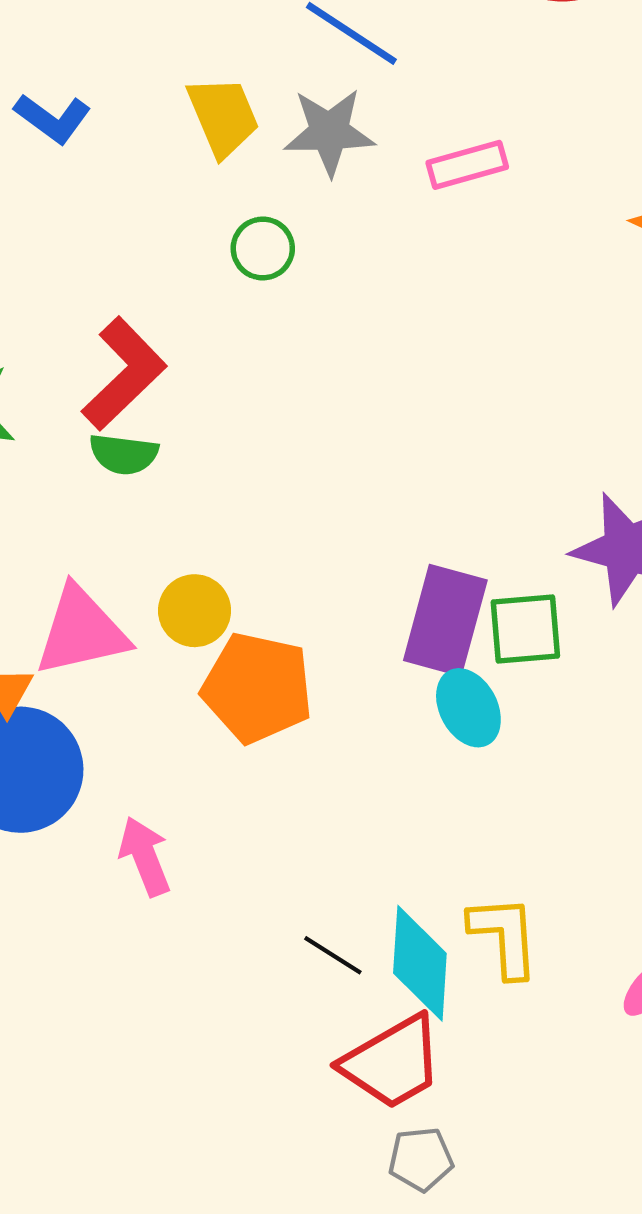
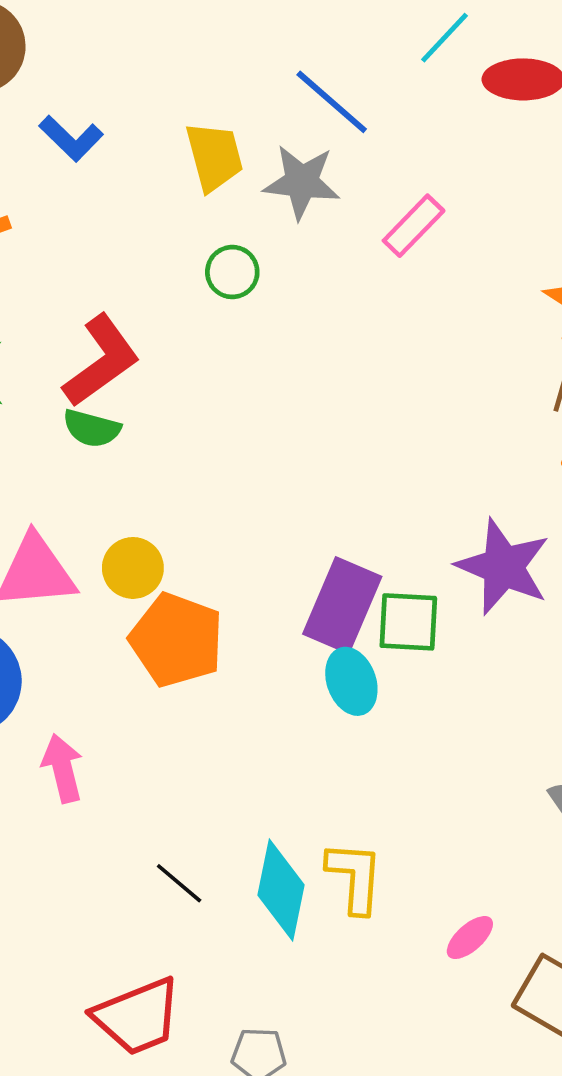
pink rectangle: (467, 165) -> (414, 226), turned -38
black line: (333, 955) -> (179, 883), moved
red trapezoid: (392, 1062) -> (137, 1017), moved

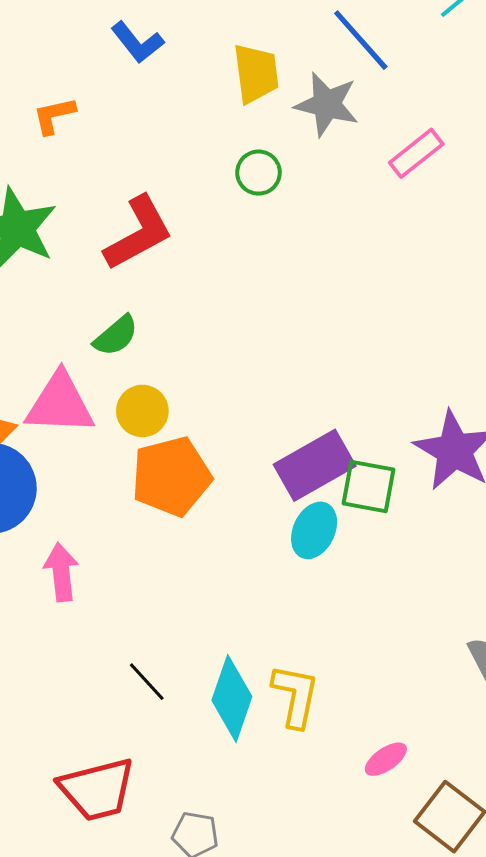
green semicircle: (92, 428) -> (116, 336), moved, turned -63
purple rectangle: (342, 605) -> (315, 465), turned 30
orange pentagon: (177, 640) -> (171, 476), turned 30
cyan ellipse: (351, 681) -> (314, 530), turned 38

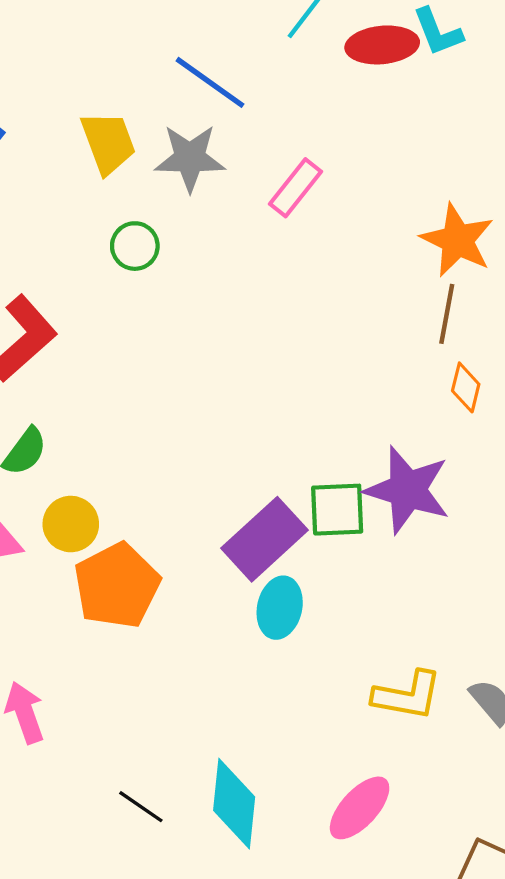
green square: (369, 487) -> (337, 510), moved
yellow L-shape: (295, 696) -> (407, 695), moved, turned 102
pink ellipse: (386, 759) -> (360, 808), moved, size x1.5

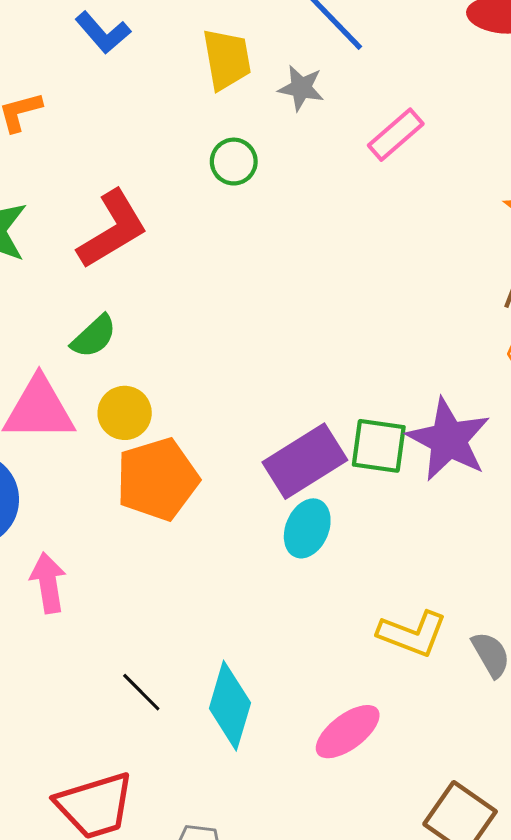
gray star: (190, 158) -> (301, 88), size x0.7

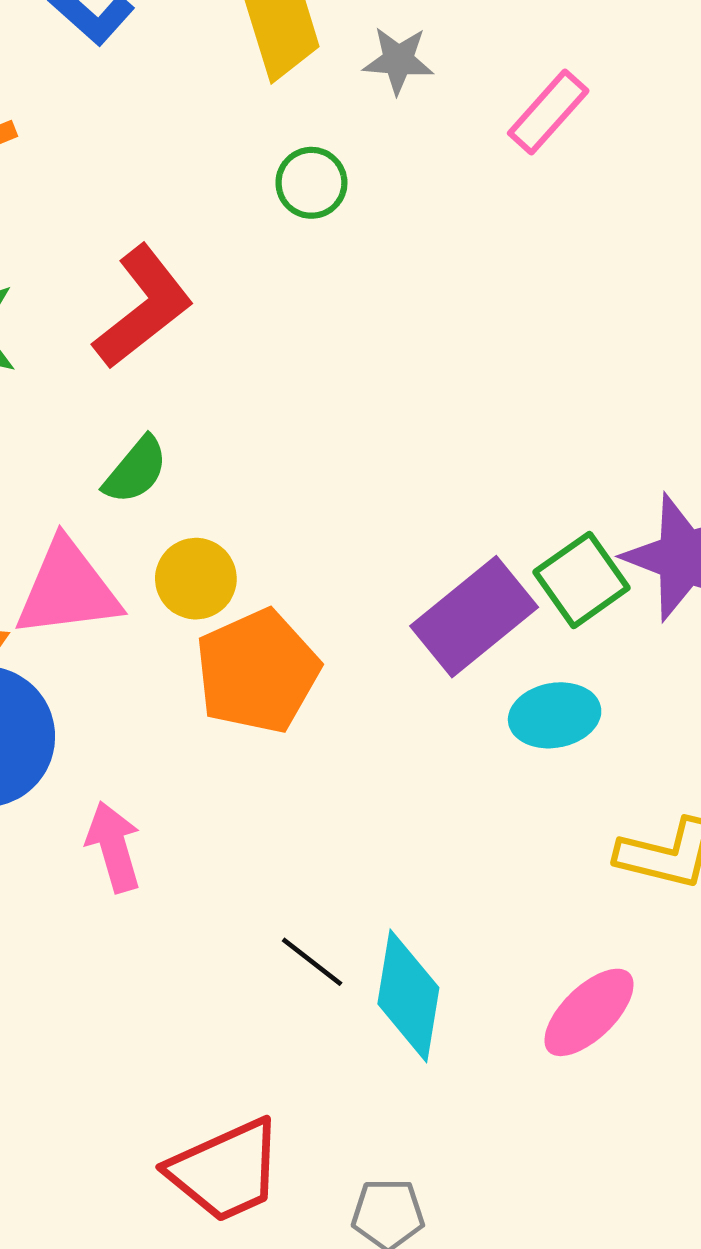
green square: (379, 446) -> (582, 580), turned -36
cyan ellipse: (307, 528) -> (555, 715), moved, turned 64
black line: (141, 692) -> (312, 962), moved

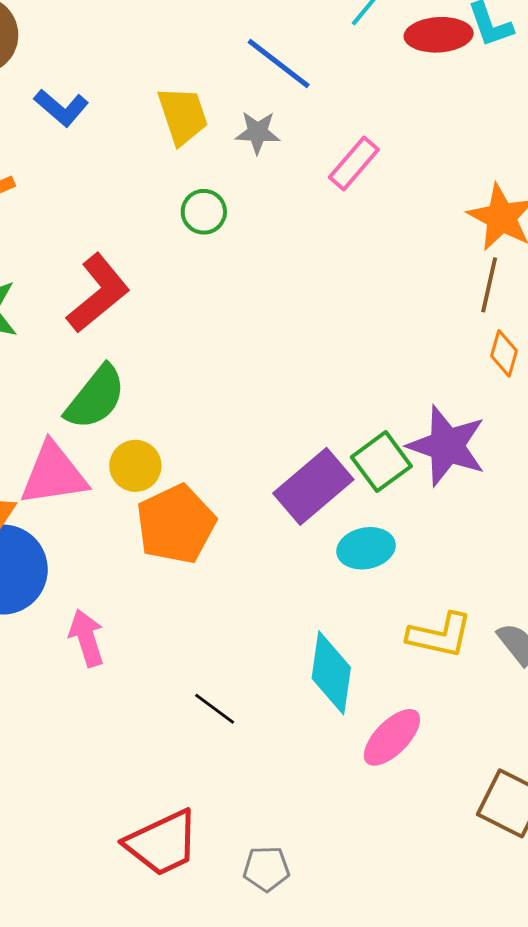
green semicircle: (136, 470) -> (95, 397), size x1.5
cyan diamond: (408, 996) -> (331, 673), moved

